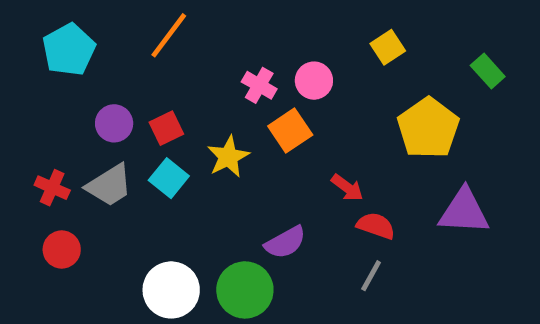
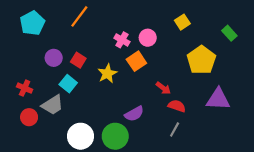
red square: (166, 128) -> (78, 60), turned -32
cyan square: (169, 178) -> (68, 84), moved
gray trapezoid: (109, 185) -> (53, 105), moved

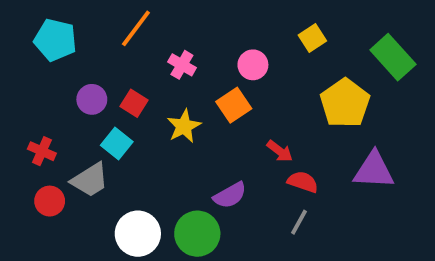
cyan pentagon: (32, 23) -> (55, 40), turned -30
green rectangle: (229, 33) -> (393, 57), size x1.6
pink cross: (122, 40) -> (182, 65), moved

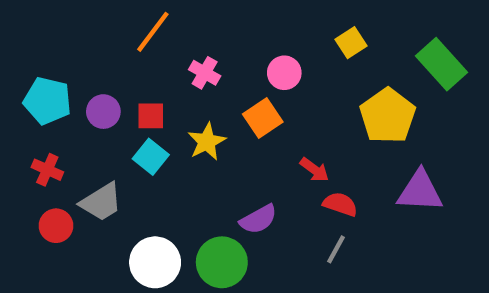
cyan pentagon: (55, 40) -> (47, 101), moved
red square: (134, 103) -> (151, 116), turned -32
cyan square: (117, 143) -> (151, 157), moved

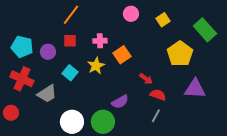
pink cross: (205, 73) -> (100, 41), moved, turned -32
pink circle: (284, 73) -> (131, 14), moved
red square: (151, 116) -> (70, 41), moved
red cross: (47, 170) -> (22, 79), size x1.6
red circle: (56, 226) -> (11, 113), moved

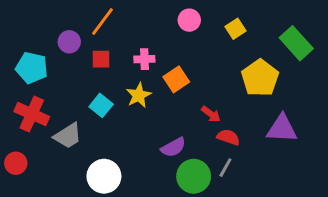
purple circle: (48, 52) -> (69, 42), moved
green circle: (103, 122) -> (194, 176), moved

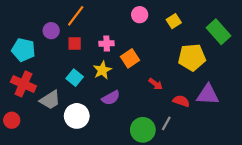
yellow pentagon: (260, 78) -> (192, 57), turned 30
red semicircle: (228, 137) -> (181, 101), moved
purple semicircle: (173, 147) -> (111, 98), moved
white circle: (104, 176) -> (77, 116), moved

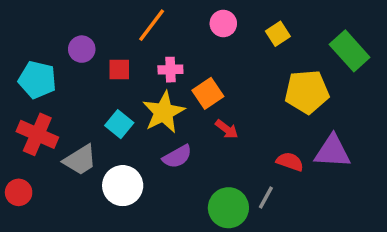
orange line: (76, 16) -> (152, 25), moved
yellow star: (102, 70) -> (164, 112), size x1.4
red arrow: (156, 84) -> (227, 129), moved

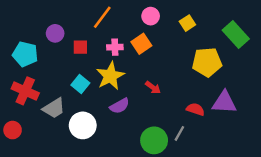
orange square: (208, 93) -> (141, 44), moved

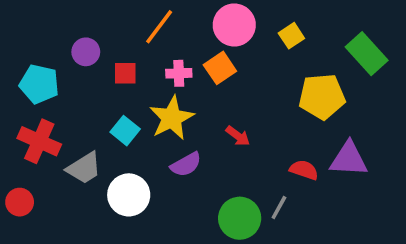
pink circle: (151, 16) -> (234, 25), size x1.5

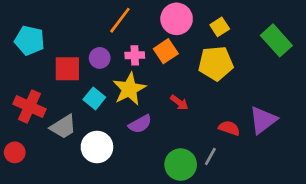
purple circle: (86, 52) -> (100, 58), moved
red square: (125, 73) -> (67, 69), moved, size x1.5
cyan pentagon: (39, 84) -> (30, 40), moved
yellow pentagon: (322, 97) -> (216, 63), moved
purple triangle: (349, 159) -> (263, 120), turned -40

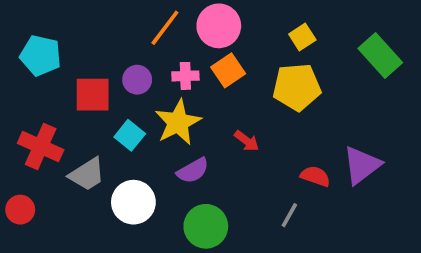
pink circle: (177, 19) -> (219, 26), moved
green circle: (181, 165) -> (206, 226), moved

